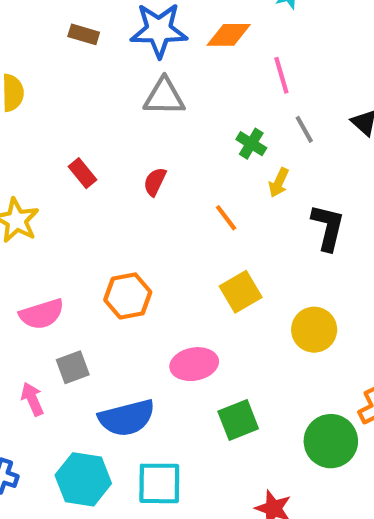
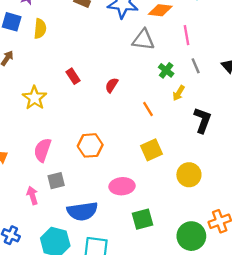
gray triangle: (164, 97) -> (143, 40), moved
pink semicircle: (42, 314) -> (43, 150), turned 120

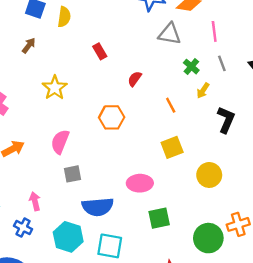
red rectangle: (73, 76) -> (100, 51), moved
orange hexagon: (90, 145) -> (112, 117), moved
pink arrow: (32, 195) -> (35, 201), moved

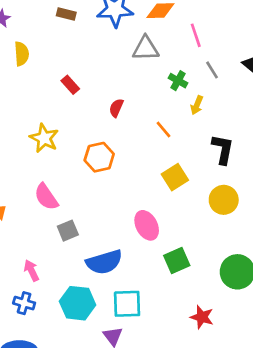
yellow star: (55, 88) -> (44, 138), moved
black L-shape: (226, 120) -> (223, 149), moved
pink semicircle: (60, 142) -> (46, 197), turned -45
pink ellipse: (140, 183) -> (147, 225), turned 75

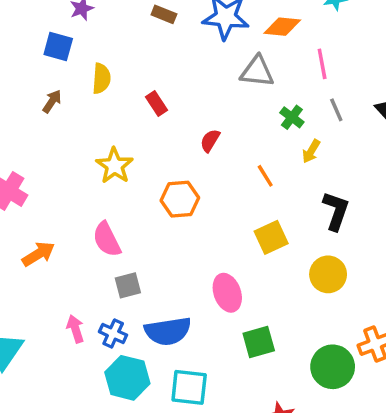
yellow semicircle: (22, 54) -> (101, 79), moved
blue cross: (24, 303) -> (113, 333), moved

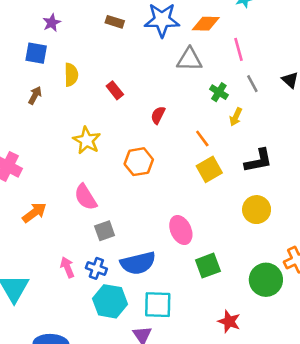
black L-shape: (336, 211) -> (258, 161), turned 64
yellow square: (271, 237) -> (209, 169), moved

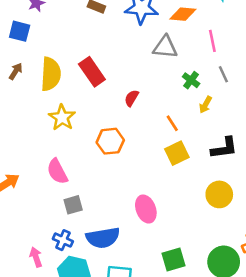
yellow semicircle: (71, 75) -> (51, 74), moved, size x1.5
red rectangle: (115, 90) -> (92, 72), size x1.6
green square: (208, 266) -> (174, 260), moved
pink arrow: (67, 267) -> (36, 257), moved

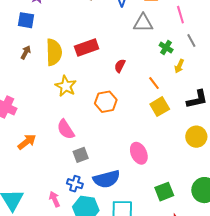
red rectangle: (92, 72) -> (87, 47), turned -70

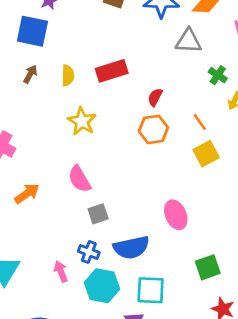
blue square: (26, 20) -> (32, 31), size x1.4
yellow semicircle: (54, 52) -> (68, 75), size x0.6
orange hexagon: (106, 102) -> (153, 129), moved

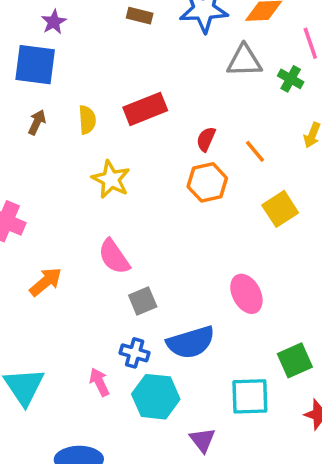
green cross: (218, 75) -> (291, 79), moved
orange line: (200, 122) -> (255, 151), moved
cyan square: (151, 290) -> (250, 396), moved

